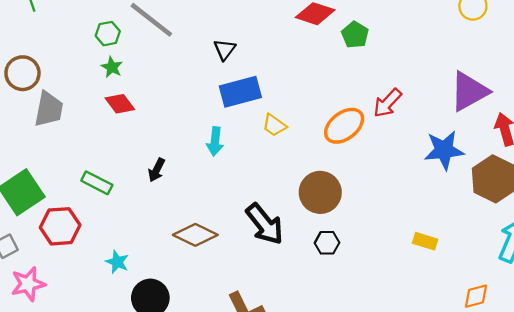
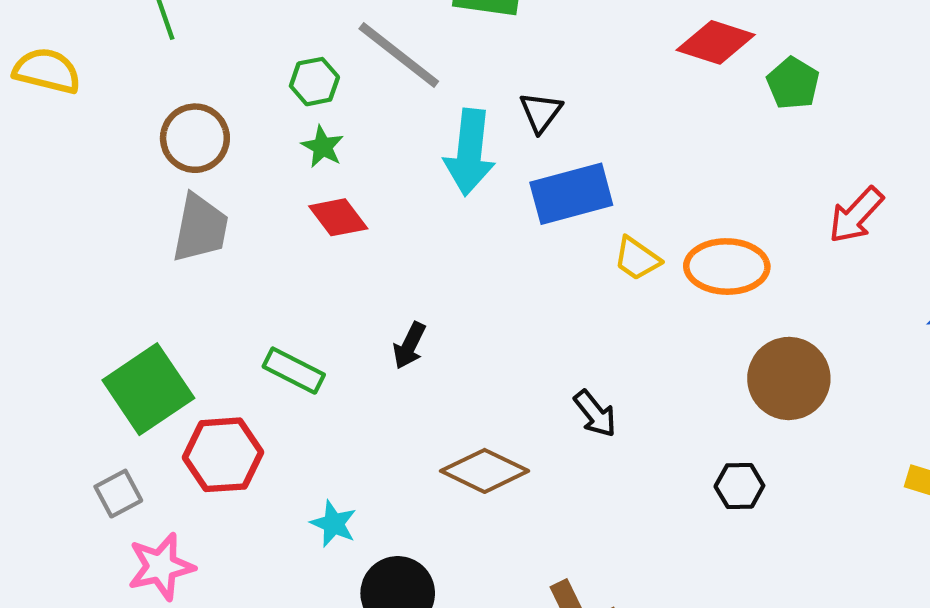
brown circle: (22, 73) -> (195, 138), moved
orange ellipse: (344, 126) -> (727, 267), moved, turned 39
cyan arrow: (215, 141) -> (470, 152), moved, size x1.5
brown circle: (320, 192) -> (789, 378), moved
black arrow: (265, 224) -> (595, 414), moved, size x0.6

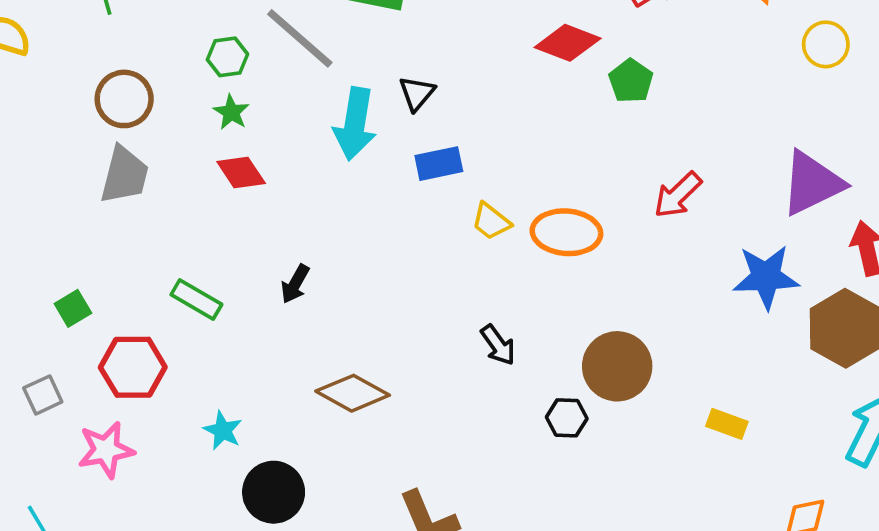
blue rectangle: (571, 194) -> (439, 164), size x0.7
brown circle: (789, 378) -> (617, 366), moved
green square: (148, 389) -> (73, 308), size x0.5
black arrow: (595, 414) -> (498, 345), moved
pink star: (161, 567) -> (106, 450), moved

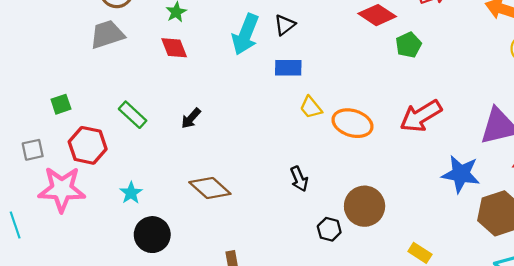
gray trapezoid: (124, 175) -> (107, 34), turned -135
red arrow: (678, 195) -> (421, 116), size x1.4
pink star: (106, 450) -> (62, 189), size x1.4

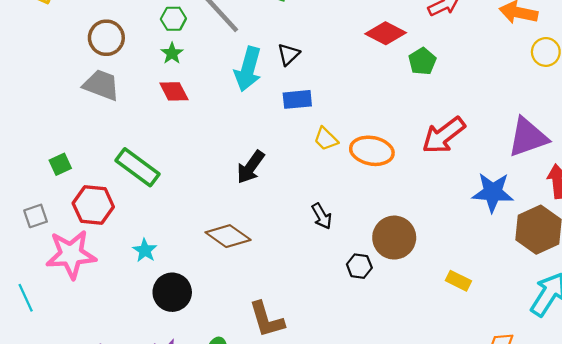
gray trapezoid: (107, 34) -> (101, 85), turned 45
green rectangle: (133, 115) -> (138, 167), size x1.4
black arrow: (191, 118) -> (251, 167), moved, size x1.4

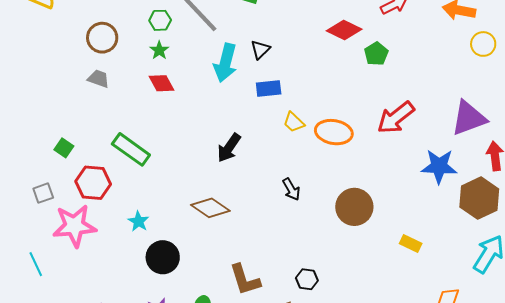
gray trapezoid: (101, 85) -> (98, 79), size x0.7
green square: (60, 164) -> (64, 148), turned -30
black hexagon: (359, 266) -> (307, 279), moved

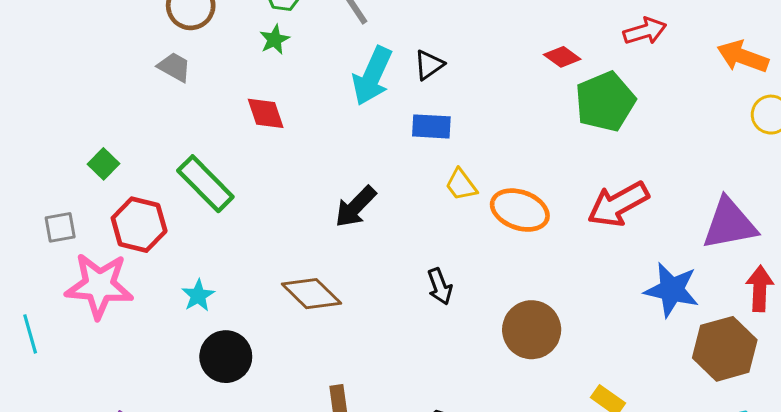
red diamond: (344, 30) -> (562, 57), size x0.7
green pentagon: (376, 54) -> (605, 102), size x1.6
red diamond: (161, 83) -> (266, 113), moved

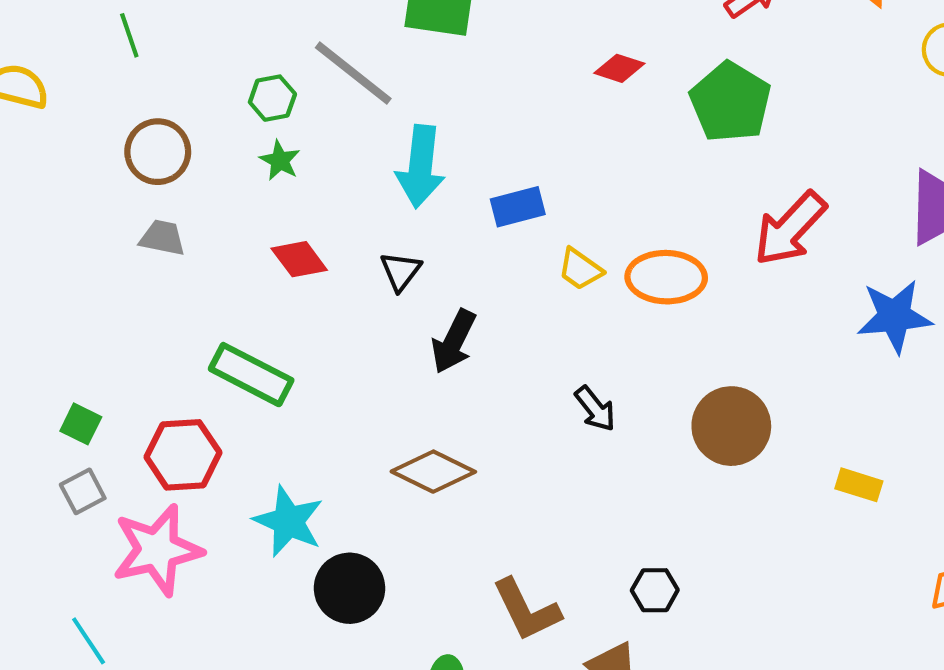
red diamond: (562, 57) -> (619, 68), moved
black triangle: (429, 65) -> (401, 271), moved
green square: (103, 164) -> (81, 424), moved
cyan star: (198, 296) -> (288, 521), size x1.6

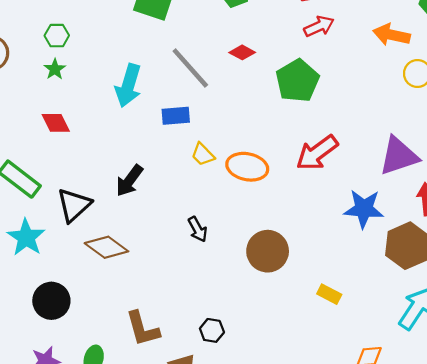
gray line: (353, 73) -> (190, 68), moved
black triangle: (401, 271) -> (74, 205), moved, size x1.6
cyan star: (288, 521) -> (26, 237), moved

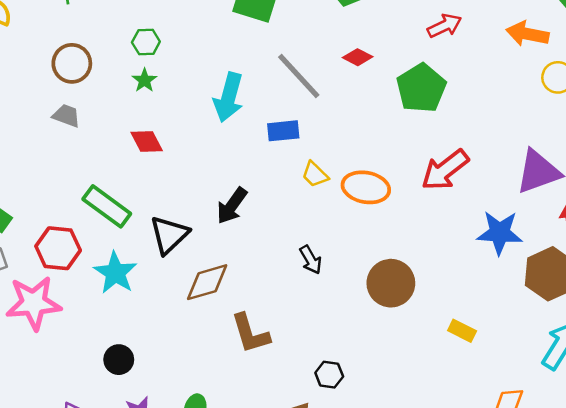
brown diamond: (106, 247) -> (207, 282), turned -51
black circle: (51, 301) -> (119, 360), moved, size x0.7
brown L-shape: (143, 329) -> (250, 333), moved

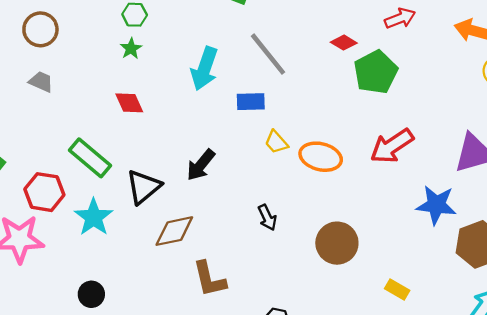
red diamond: (358, 57) -> (344, 43), moved
brown circle: (72, 63) -> (40, 29), moved
gray trapezoid: (66, 116) -> (41, 82), moved

